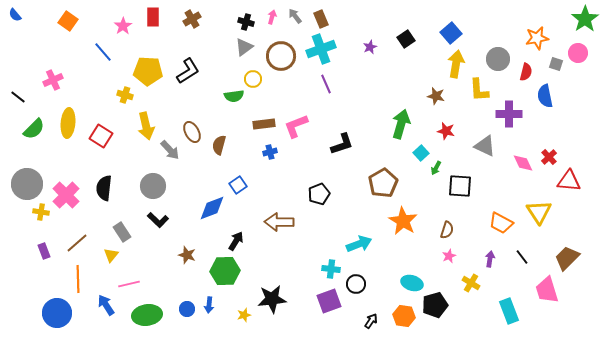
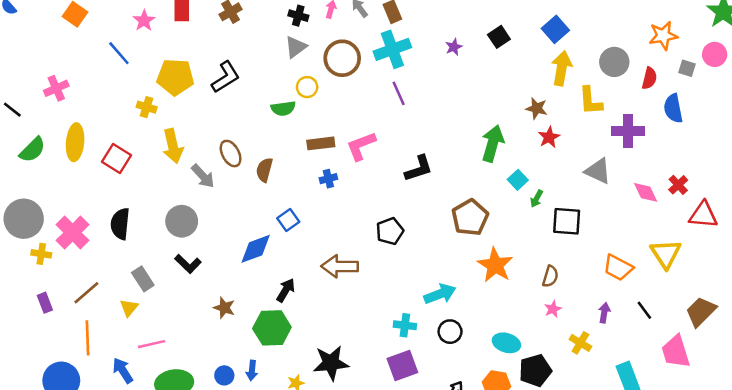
red star: (446, 131) -> (549, 137), moved, turned 30
black circle: (356, 284) -> (450, 332), moved

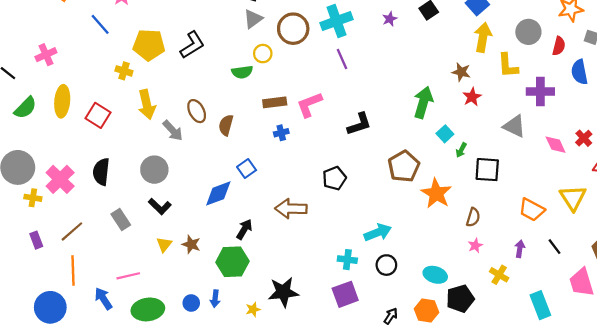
orange star: (495, 265) -> (436, 193), moved
yellow triangle: (129, 308) -> (164, 244), moved

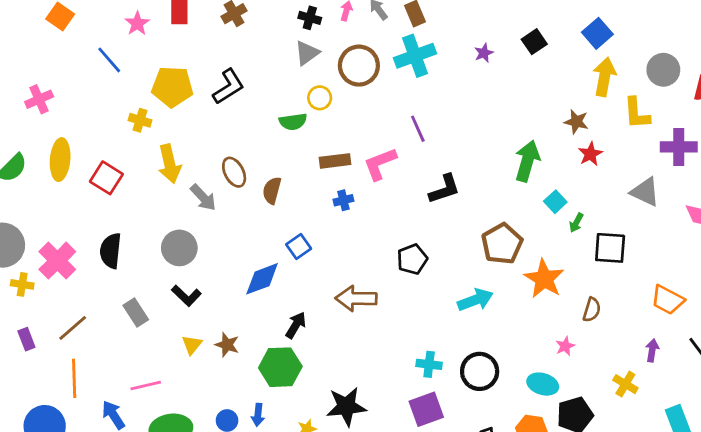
purple line: (342, 59) -> (418, 129), moved
cyan arrow: (378, 232) -> (475, 300), moved
pink star: (475, 245) -> (565, 346), moved
black circle: (386, 265) -> (480, 371), size x1.4

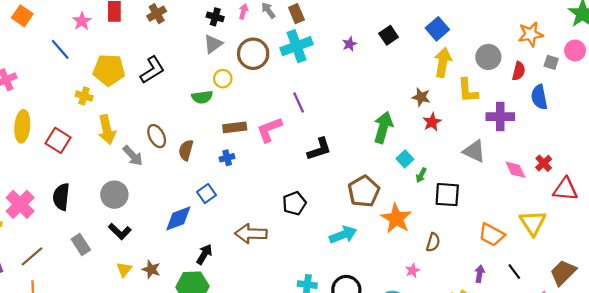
blue cross: (343, 200) -> (227, 158), moved

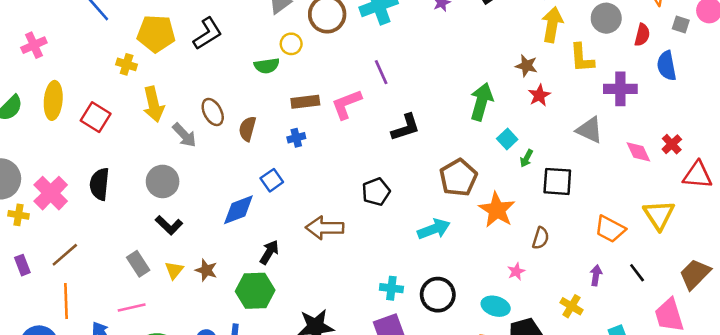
gray rectangle: (81, 244) -> (138, 264), moved

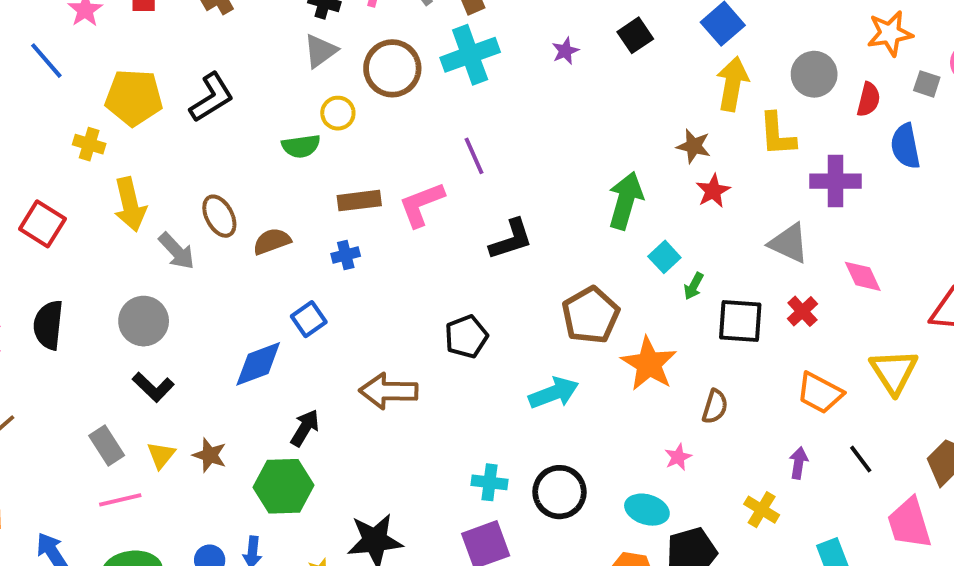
brown semicircle: (247, 129) -> (272, 241), turned 55
red cross: (672, 144) -> (802, 311), moved
pink line: (132, 307) -> (120, 500), moved

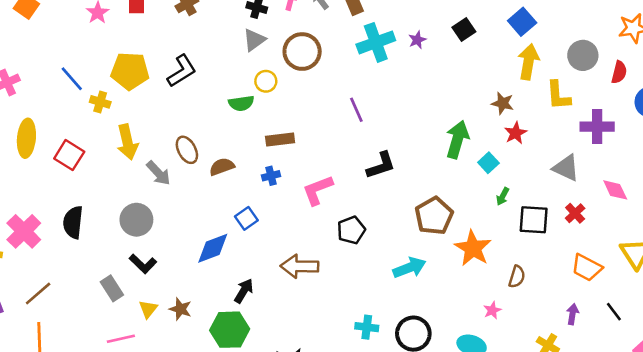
cyan cross: (470, 55) -> (376, 42), moved
blue line: (46, 61) -> (72, 79), moved
pink L-shape: (421, 204) -> (318, 190), moved
cyan square: (664, 257) -> (488, 163), moved
gray rectangle: (107, 445) -> (112, 288), moved

